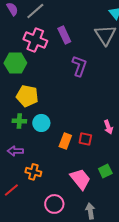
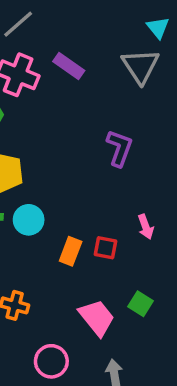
purple rectangle: (64, 35) -> (69, 66), turned -30
purple L-shape: (79, 66) -> (119, 148), moved
green square: (105, 171) -> (140, 304), turned -32

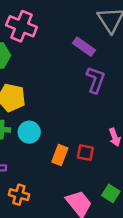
purple rectangle: (69, 66) -> (84, 47), moved

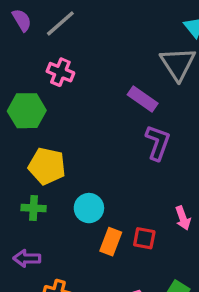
pink cross: (22, 26) -> (60, 72), size x0.7
cyan circle: (29, 132) -> (89, 208), moved

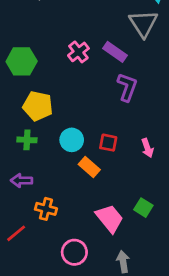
pink cross: (60, 72) -> (78, 52), moved, turned 30
red square: (144, 238) -> (108, 143), moved
orange rectangle: (111, 242) -> (89, 167), turned -70

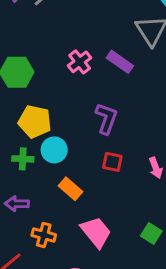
purple L-shape: (127, 87) -> (106, 119), moved
cyan circle: (72, 140) -> (54, 150), moved
orange rectangle: (89, 167) -> (71, 189), moved
pink trapezoid: (110, 218) -> (96, 232), moved

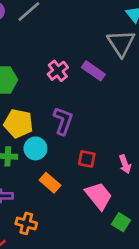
purple L-shape: (106, 119) -> (63, 121), moved
pink trapezoid: (96, 232) -> (99, 196), moved

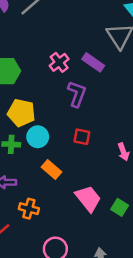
purple L-shape: (63, 121) -> (77, 94), moved
red square: (87, 159) -> (82, 137), moved
pink trapezoid: (99, 196) -> (88, 199), moved

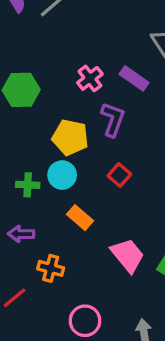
yellow pentagon: (21, 113) -> (70, 137), moved
red square: (82, 137) -> (119, 175), turned 30

